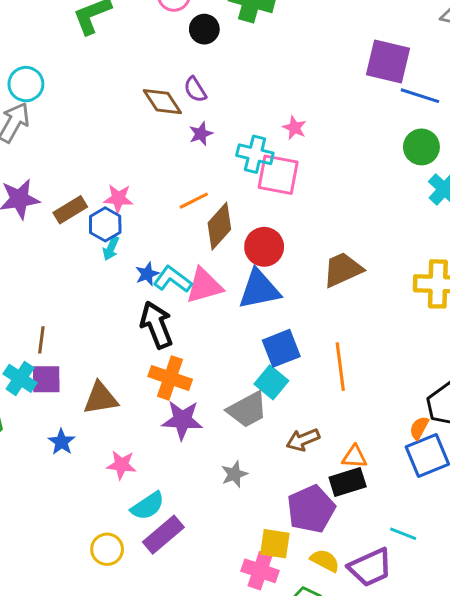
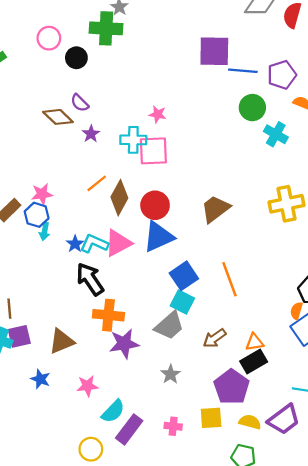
pink cross: (260, 571) -> (173, 426), moved, size x0.7

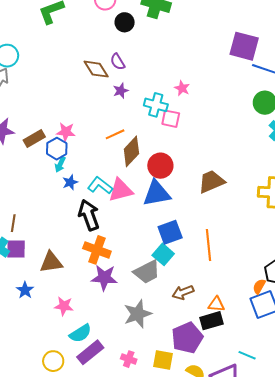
pink square: (153, 151) -> (171, 119), size x0.7
blue star: (75, 244) -> (70, 182), moved
gray star: (171, 374) -> (138, 314), size x1.6

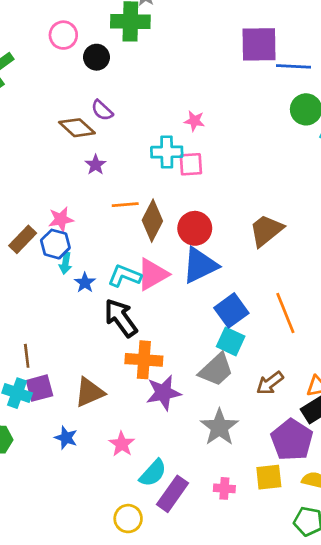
purple star: (121, 91) -> (96, 165), moved
orange line: (115, 134) -> (125, 205), turned 36
pink star: (64, 306) -> (122, 444), turned -30

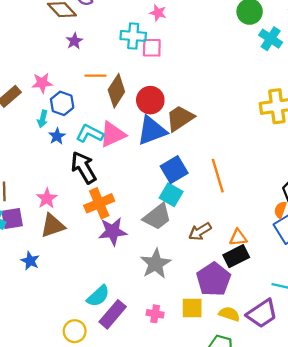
brown trapezoid: (266, 230) -> (180, 118), moved
blue hexagon: (55, 244) -> (62, 103), moved
orange cross: (144, 360) -> (99, 203), turned -32
pink star: (122, 444) -> (47, 198), moved

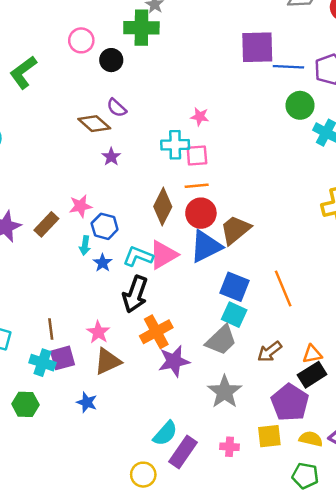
orange line: (95, 76) -> (197, 186), moved
black arrow: (84, 167) -> (135, 294), turned -124
blue square: (174, 170) -> (235, 287), turned -32

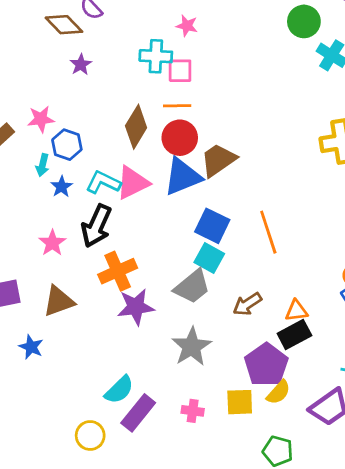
pink star: (98, 332) -> (52, 243), moved
yellow semicircle: (311, 439) -> (278, 392), moved, turned 115

